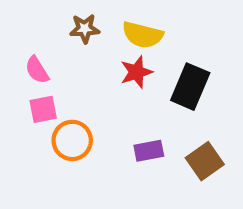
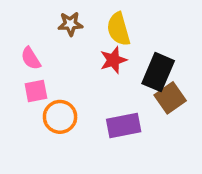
yellow semicircle: (143, 35) -> (119, 29), turned 60
purple rectangle: (149, 151) -> (124, 125), size x1.4
brown square: (205, 161) -> (170, 98), moved

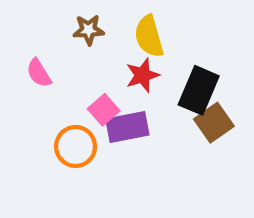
pink square: (36, 91) -> (104, 110), moved, turned -30
purple rectangle: (124, 125) -> (127, 127), moved

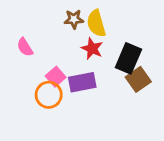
brown star: (89, 30) -> (74, 19), moved
red star: (143, 75) -> (92, 49), turned -30
pink square: (104, 110) -> (56, 77), moved

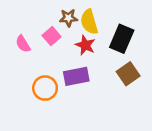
black rectangle: (128, 58) -> (122, 39), moved
pink square: (56, 77) -> (52, 36), moved

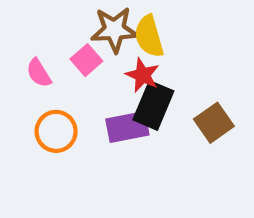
brown star: (68, 18) -> (114, 30), size x1.5
black rectangle: (122, 39) -> (153, 105), moved
orange circle: (45, 88) -> (56, 131), moved

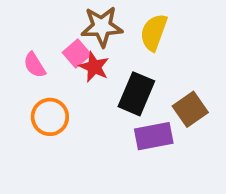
yellow semicircle: (149, 36) -> (154, 32), moved, turned 36
red star: (143, 75) -> (94, 67), moved
purple rectangle: (127, 127) -> (154, 136), moved

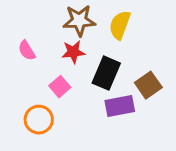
pink square: (77, 53) -> (60, 87), moved
red star: (94, 67) -> (73, 52), turned -30
orange circle: (50, 117) -> (39, 120), moved

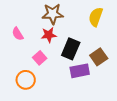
yellow semicircle: (120, 25) -> (96, 17), moved

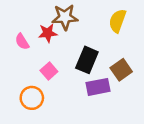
red star: (49, 35) -> (48, 33), moved

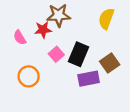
pink square: (49, 71) -> (56, 54), moved
orange circle: (32, 98) -> (29, 76), moved

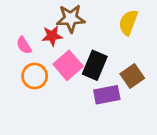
pink square: (56, 54) -> (68, 65), size x1.5
orange circle: (29, 76) -> (35, 76), moved

